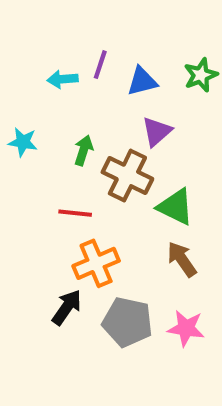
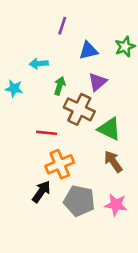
purple line: (100, 65) -> (62, 26), moved
cyan arrow: (63, 79) -> (39, 64), moved
green arrow: (84, 150) -> (60, 86), moved

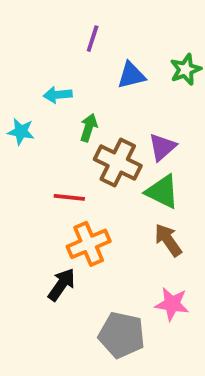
purple triangle: (98, 82) -> (162, 147), moved
gray pentagon: (79, 201) -> (122, 335), moved

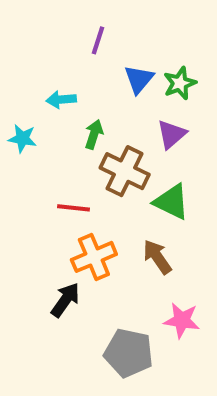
green star: (186, 70) -> (180, 83), moved
blue triangle: (131, 75) -> (139, 79), turned -36
purple triangle: (162, 147) -> (172, 134), moved
brown arrow: (168, 240) -> (157, 257), moved

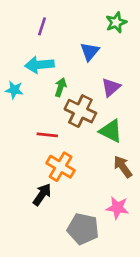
purple line: (98, 40) -> (42, 26), moved
green star: (180, 83) -> (116, 22), moved
cyan arrow: (61, 100) -> (39, 65), size x1.5
orange cross: (94, 257) -> (61, 167), turned -36
brown arrow: (157, 257) -> (123, 167), moved

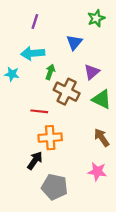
green triangle: (111, 131) -> (102, 99), moved
orange cross: (61, 167) -> (50, 138), turned -35
gray pentagon: (83, 229) -> (55, 187), moved

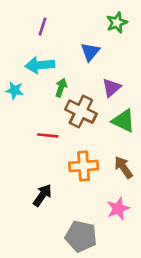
orange cross: (50, 138) -> (84, 166), moved
pink star: (97, 172) -> (118, 208), turned -30
gray pentagon: (55, 187) -> (81, 236), moved

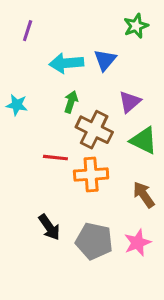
purple line: (42, 27) -> (28, 31), moved
cyan arrow: (40, 65) -> (66, 63), moved
orange cross: (84, 166) -> (91, 175), moved
black arrow: (42, 195) -> (49, 227), turned 110
gray pentagon: (81, 236) -> (94, 241), moved

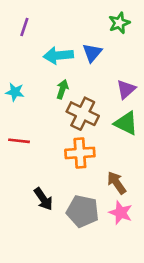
purple triangle: (130, 102) -> (126, 89), moved
red line: (55, 158) -> (19, 141), moved
brown arrow: (144, 195) -> (117, 183), moved
pink star: (138, 243) -> (121, 213), turned -30

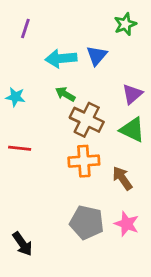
green arrow: (62, 89) -> (65, 94), turned -78
brown arrow: (117, 183) -> (122, 178), moved
black arrow: (43, 199) -> (23, 244), moved

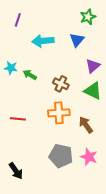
blue triangle: (97, 56) -> (77, 40), moved
green arrow: (65, 94) -> (30, 75), moved
brown cross: (87, 120) -> (61, 84), size x0.7
red line: (20, 148) -> (18, 119), moved

